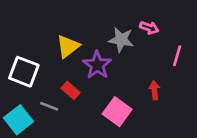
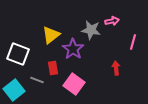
pink arrow: (149, 28) -> (112, 21), turned -32
red rectangle: (71, 90) -> (53, 68), turned 40
pink square: (117, 112) -> (74, 84), moved

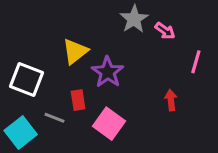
pink arrow: (112, 21) -> (165, 31), turned 48
gray star: (91, 30) -> (134, 19), moved, turned 30

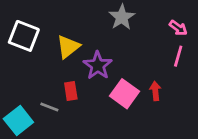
pink arrow: (165, 31) -> (178, 28), moved
white square: (27, 79) -> (24, 36), moved
pink square: (109, 124) -> (125, 94), moved

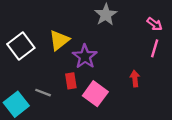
white square: (24, 36) -> (21, 46), moved, turned 32
red rectangle: (71, 91) -> (71, 81), moved
pink square: (125, 94) -> (95, 94), moved

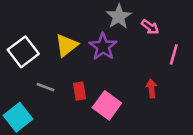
pink arrow: (155, 24) -> (150, 27), moved
purple star: (85, 57) -> (103, 47), moved
gray line: (43, 93) -> (46, 87), moved

